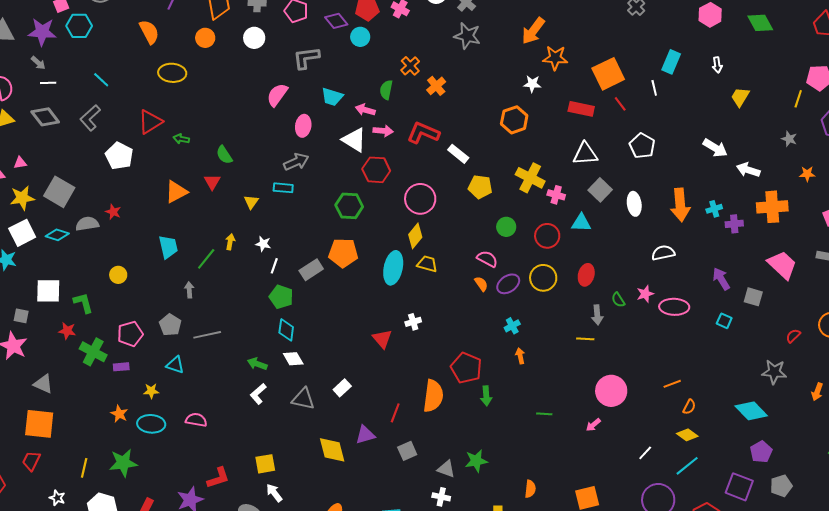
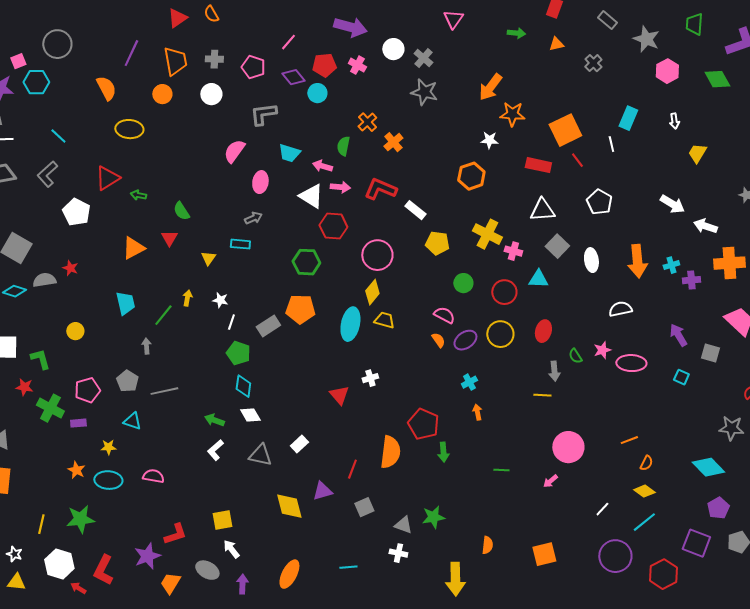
gray arrow: (296, 162) -> (253, 218), size x0.7

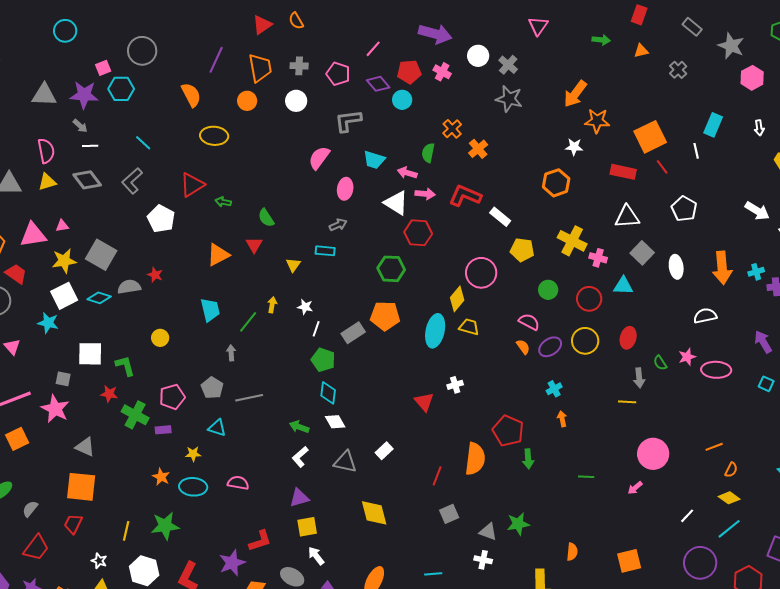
pink circle: (377, 255) -> (481, 273), moved
purple triangle: (322, 491) -> (299, 498), moved

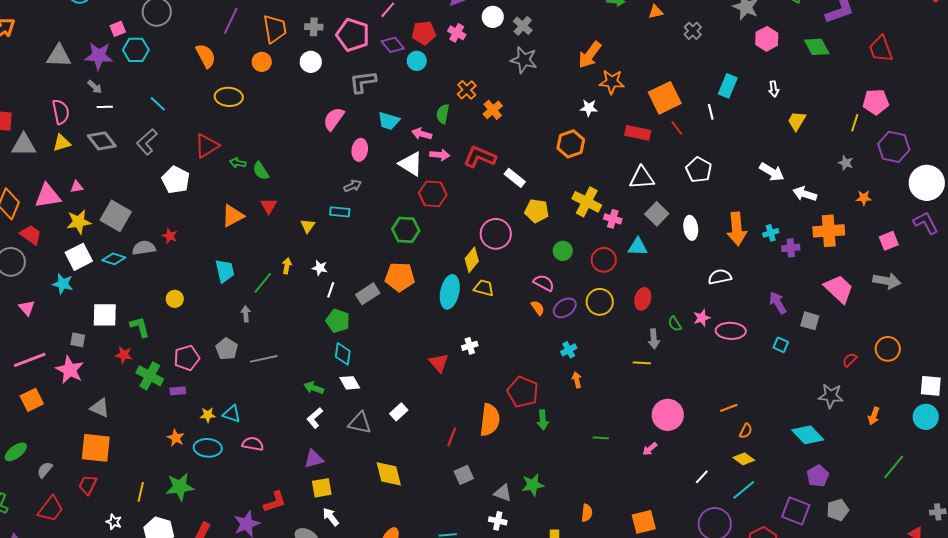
pink pentagon: (338, 74) -> (353, 35), size x1.4
green semicircle: (266, 218) -> (261, 171), moved
cyan triangle: (217, 428) -> (232, 414), moved

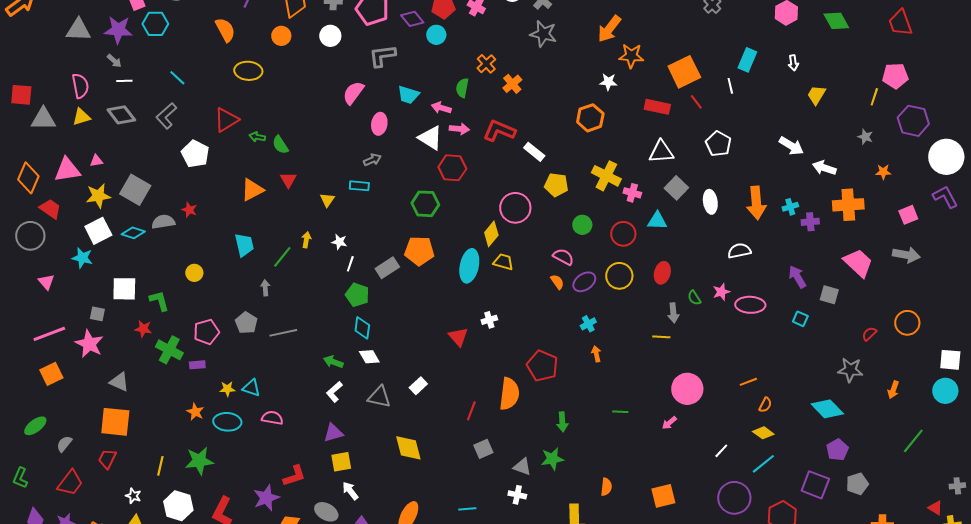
green arrow: (543, 420) -> (562, 422), moved

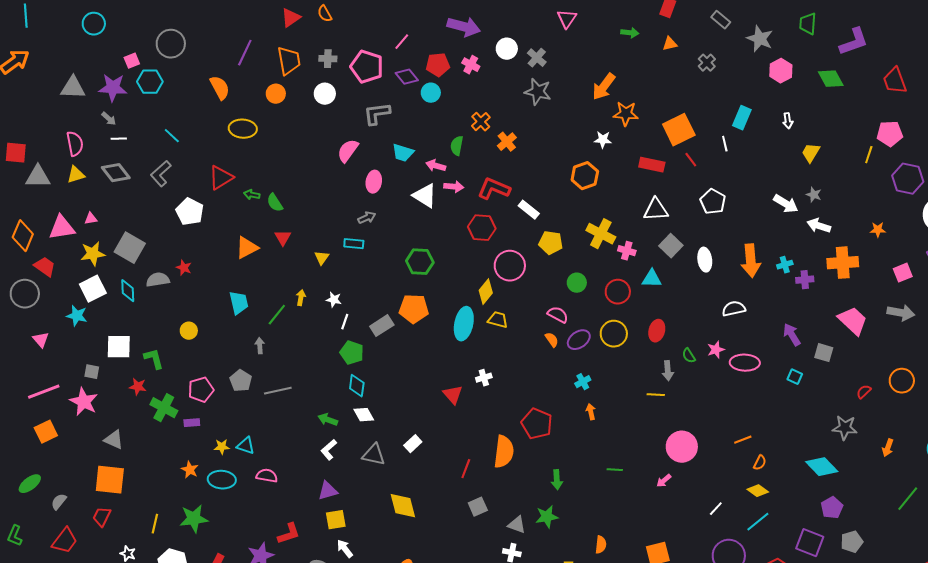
gray star: (865, 137) -> (814, 195), moved
red hexagon: (452, 168) -> (482, 228), moved
cyan diamond: (133, 233) -> (128, 291), turned 70

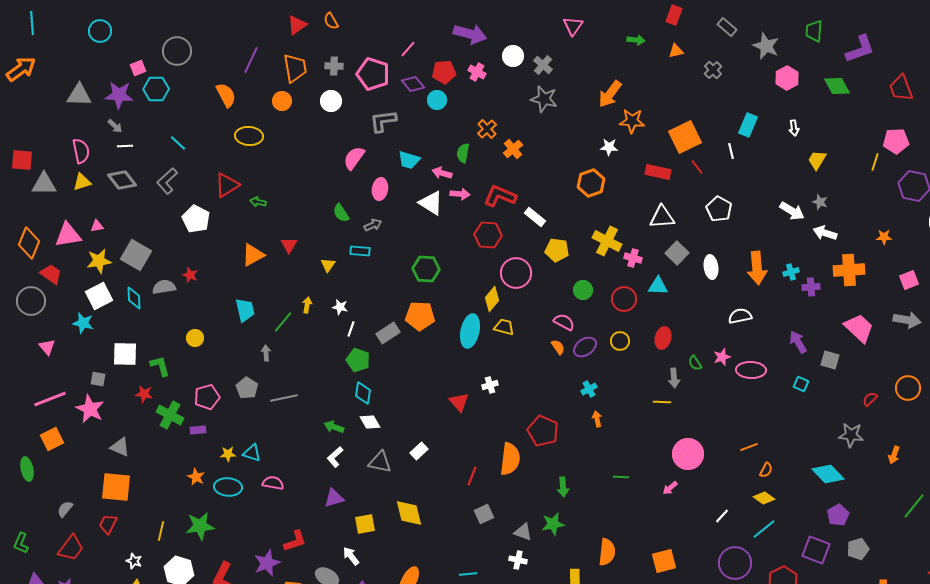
green semicircle: (275, 203) -> (341, 213), moved
yellow circle: (614, 334) -> (620, 341), size x0.7
green ellipse: (30, 484) -> (27, 469), moved, turned -65
yellow square: (336, 520) -> (365, 524), moved
orange semicircle: (601, 545) -> (607, 552), size x1.5

